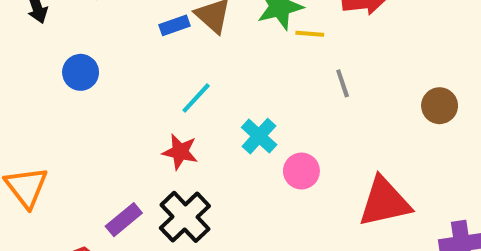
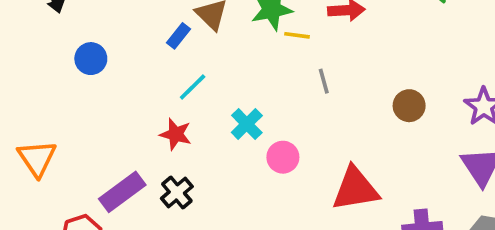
blue rectangle: (175, 25) -> (179, 36), moved, turned -35
black cross: (185, 217) -> (177, 192), size x0.7
purple rectangle: (124, 220) -> (122, 192), size x1.4

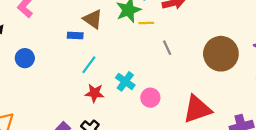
blue rectangle: (179, 36) -> (75, 35), turned 64
brown circle: (409, 106) -> (221, 54), size x1.8
red star: (176, 134) -> (95, 93), moved

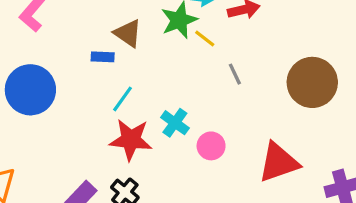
yellow line: (146, 23) -> (205, 39), turned 40
blue circle: (25, 58) -> (30, 90), size x1.8
red star: (95, 93) -> (131, 140), size x1.5

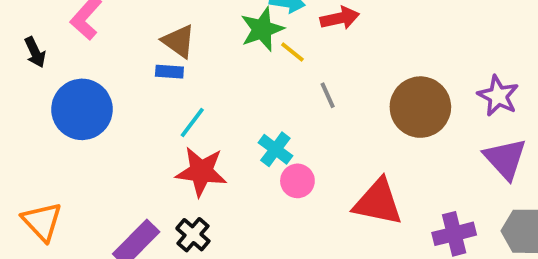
brown triangle: (128, 33) -> (179, 41), moved
cyan cross: (175, 123) -> (275, 149), moved
red triangle: (278, 162) -> (378, 202), turned 30

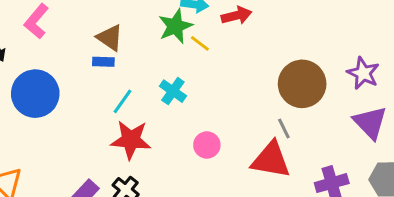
gray line: (328, 95) -> (284, 128), moved
cyan cross: (275, 149) -> (173, 91), moved

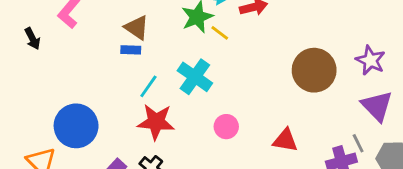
cyan cross: (173, 91) -> (195, 77), size x1.4
blue circle: (35, 94) -> (76, 126), moved
gray line: (284, 128) -> (358, 143), moved
red triangle: (271, 160) -> (285, 140), size x0.7

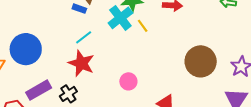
yellow line: (220, 33) -> (143, 26), moved
cyan cross: (195, 77) -> (120, 18), moved

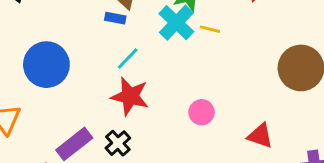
yellow line: (143, 26) -> (210, 29), turned -32
blue circle: (26, 49) -> (46, 65), moved

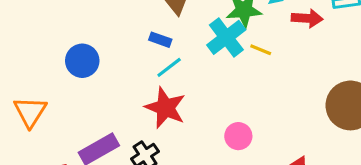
blue rectangle: (115, 18) -> (160, 40), moved
blue circle: (46, 65) -> (82, 61), size x0.7

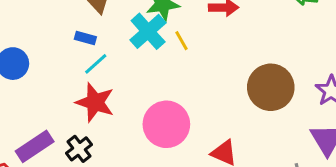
yellow line: (261, 50) -> (182, 41), turned 42
pink circle: (238, 136) -> (166, 124), size x1.8

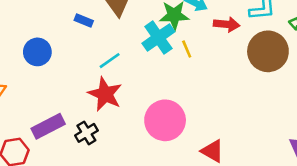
blue rectangle: (85, 38) -> (84, 20), moved
brown circle: (271, 87) -> (268, 51), moved

